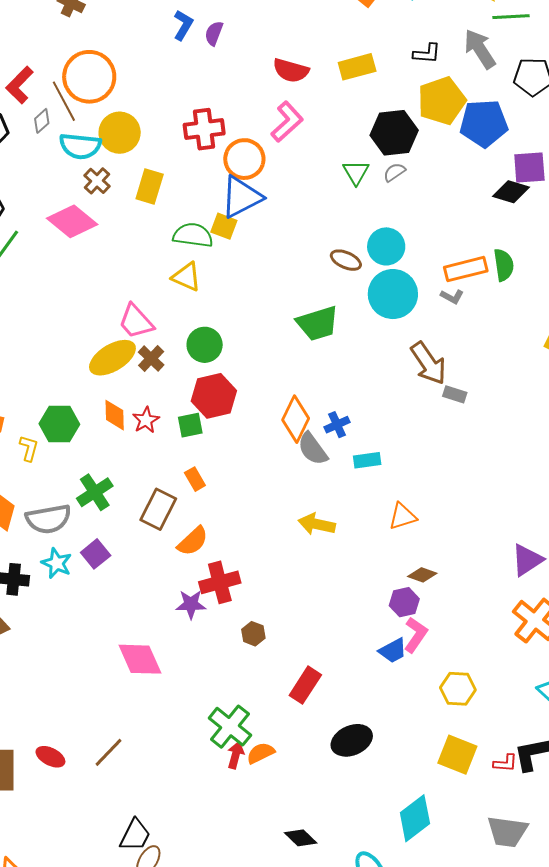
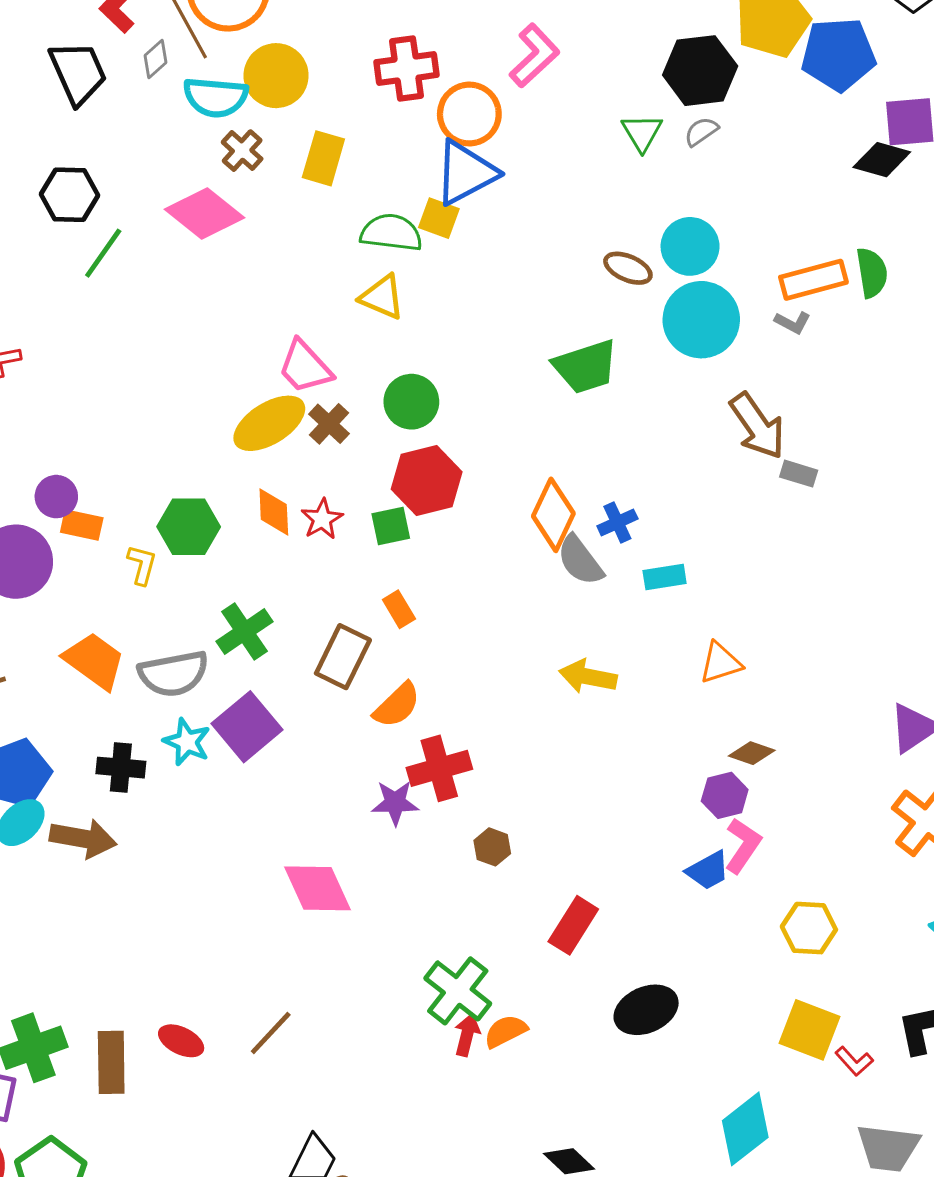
purple square: (96, 554) -> (247, 727), size x1.5
red L-shape: (505, 763) -> (854, 1061), moved, turned 45

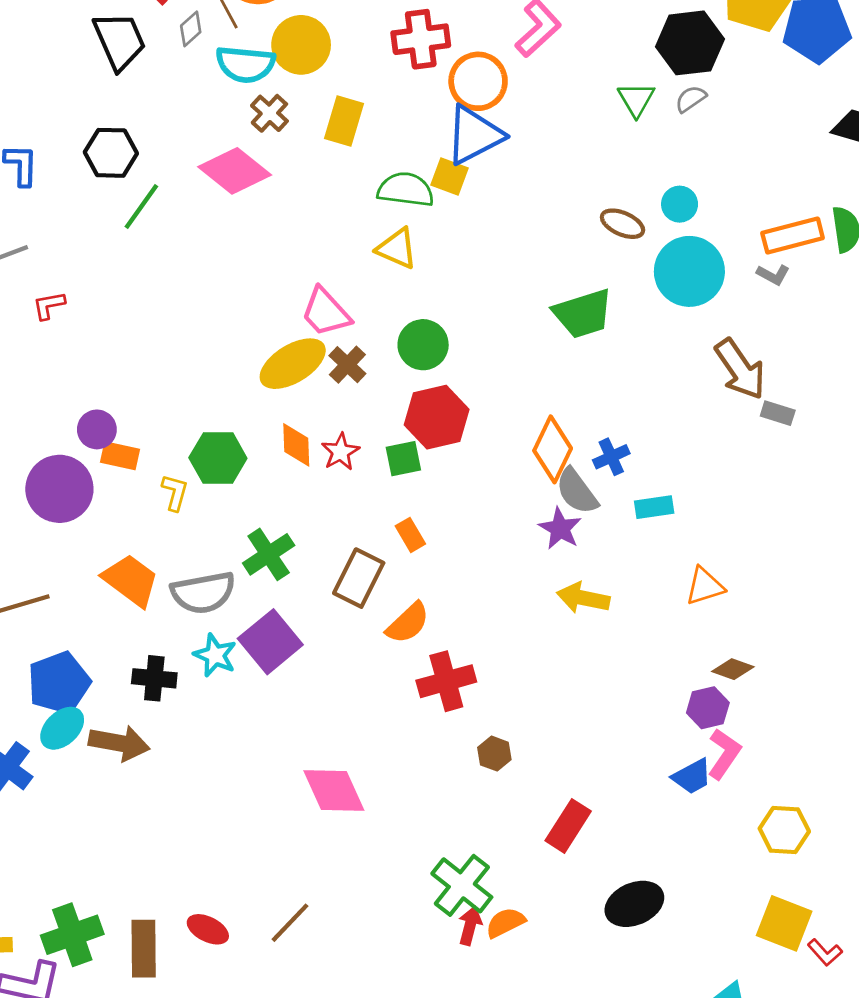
cyan circle: (690, 246) -> (680, 204), size x0.7
purple star: (395, 803) -> (560, 529), moved, turned 30

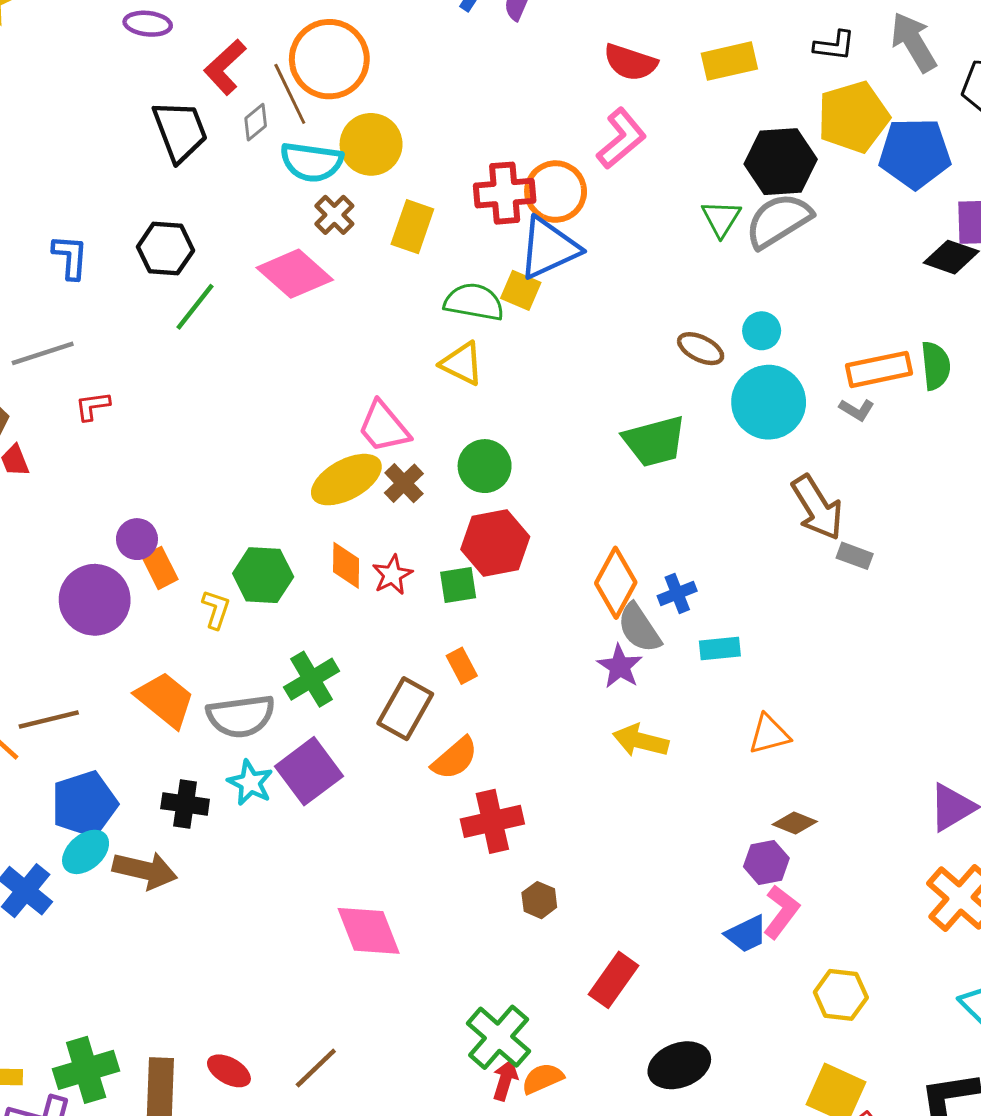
red cross: (421, 39) -> (505, 193), moved
gray semicircle: (691, 99) -> (779, 221), size x2.0
orange rectangle: (120, 456) -> (160, 568), turned 48

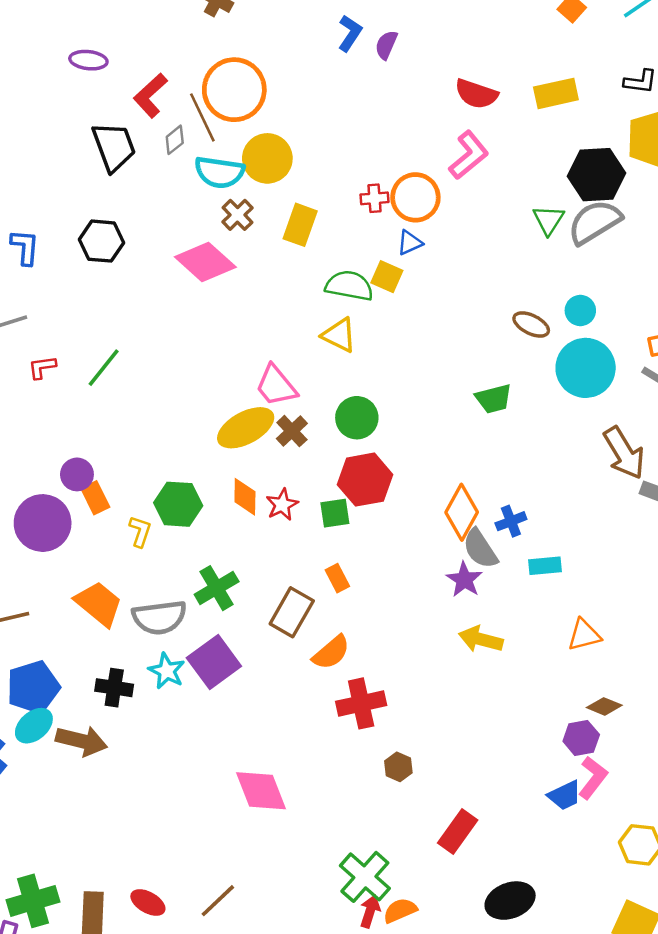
red cross: (505, 193) -> (375, 198), size x0.6
blue triangle: (549, 248) -> (410, 243), size x0.5
green line: (195, 307) -> (104, 368), moved
green trapezoid: (655, 441) -> (494, 399), size x0.7

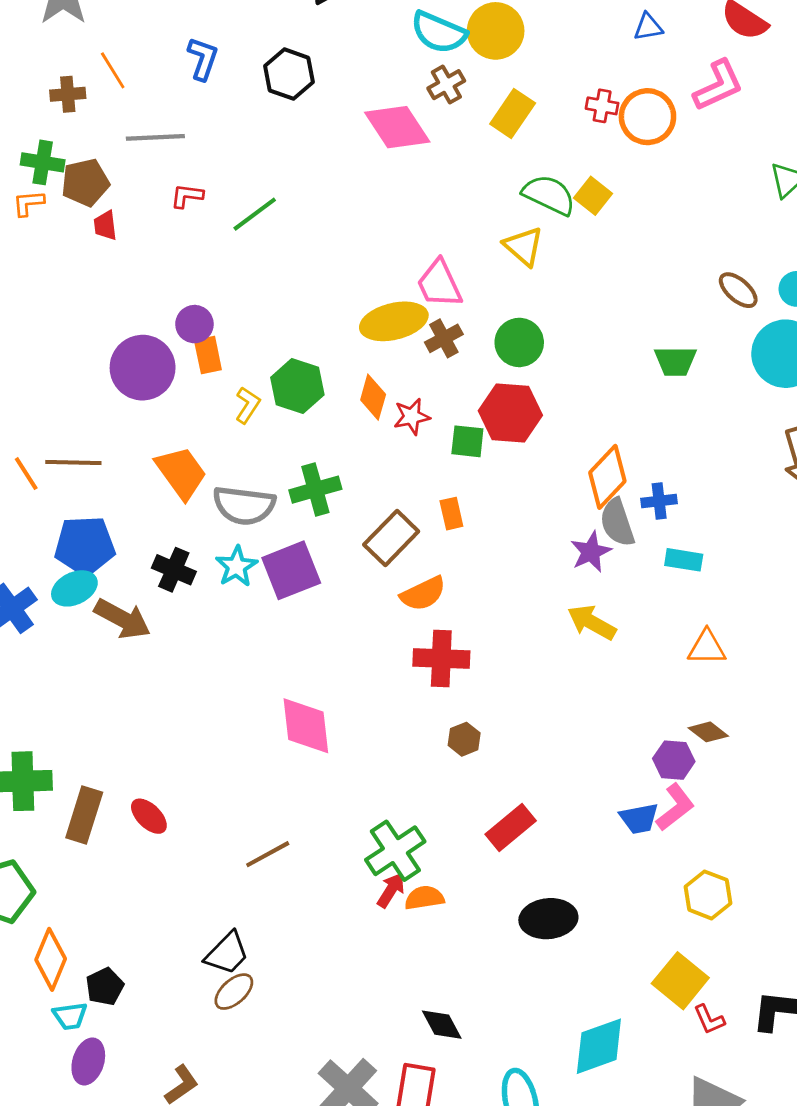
blue triangle: (410, 243) -> (648, 27), moved
brown line: (218, 901) -> (268, 854), moved

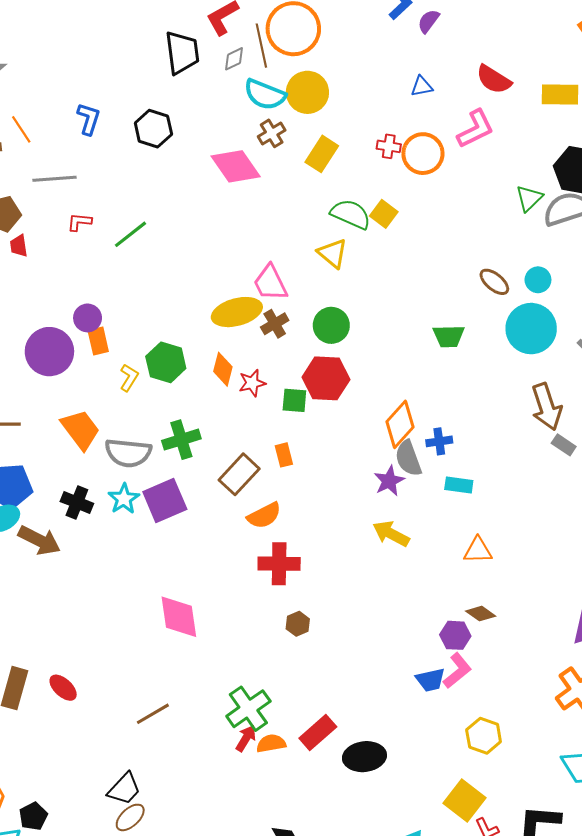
red rectangle: (511, 827) -> (318, 732), moved

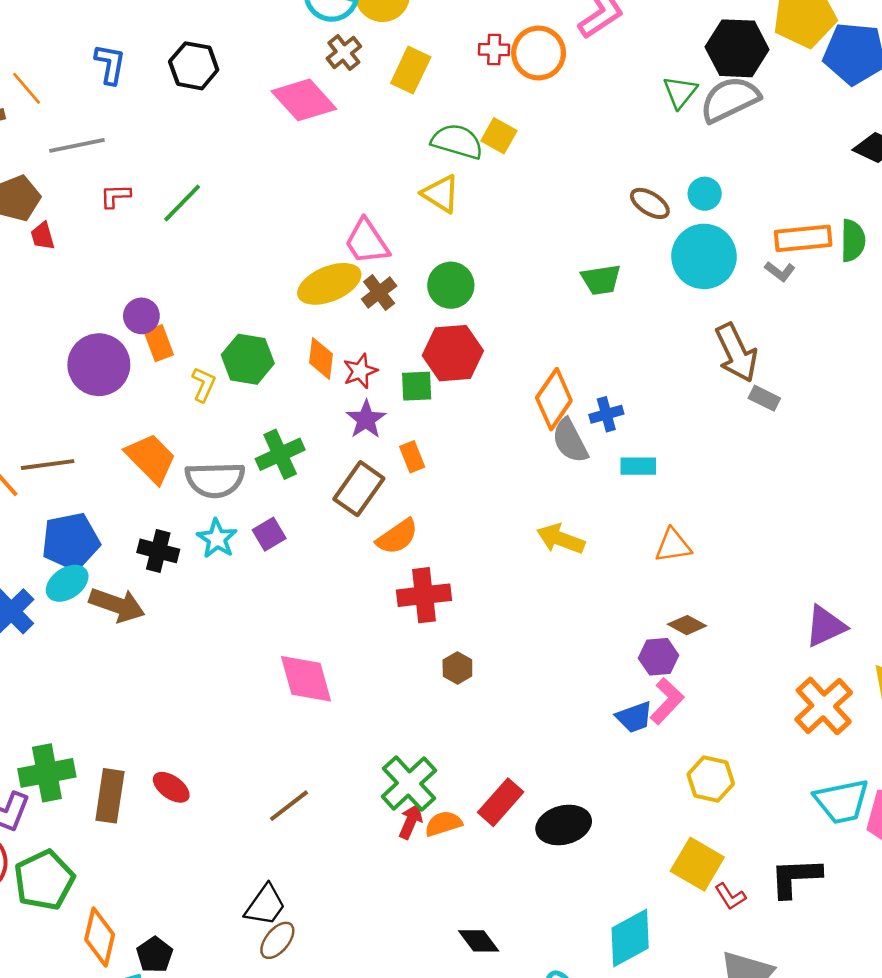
purple star: (389, 481) -> (366, 419), moved
purple square: (165, 501) -> (269, 534), size x0.6

